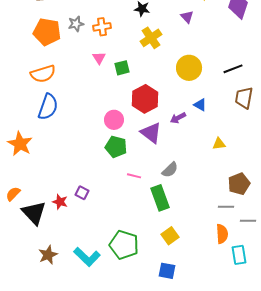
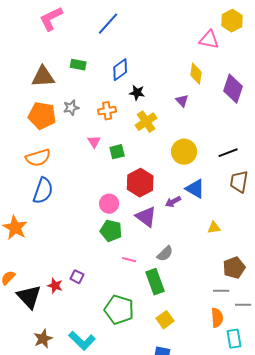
orange cross: (102, 27) -> (107, 111), moved
blue triangle: (200, 105) -> (195, 189), size x1.5
green pentagon: (124, 245) -> (119, 310), moved

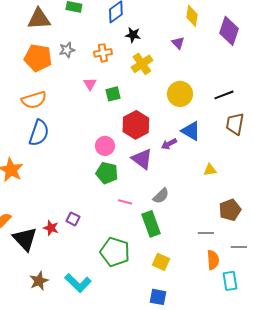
gray line: (221, 291) -> (206, 233), moved
yellow square: (165, 320) -> (161, 262), turned -30

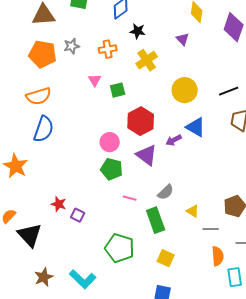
yellow triangle: (210, 170) -> (193, 211), moved, turned 40
red star: (51, 228) -> (59, 204), moved

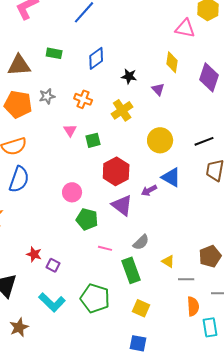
black star: (138, 31) -> (129, 76), moved
orange cross: (108, 49) -> (83, 99), turned 30
pink circle: (110, 142) -> (72, 192), moved
cyan L-shape: (83, 279) -> (52, 302), moved

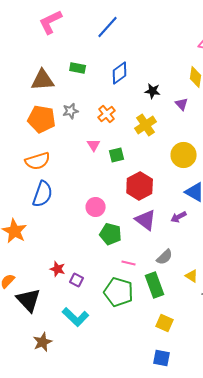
orange cross: (83, 99) -> (107, 114), turned 30
purple arrow: (149, 190) -> (179, 217), moved
green pentagon: (95, 298) -> (119, 292), moved

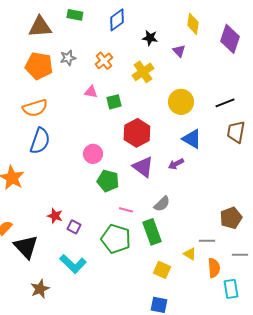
pink triangle: (94, 145) -> (91, 92), turned -48
yellow triangle: (192, 276) -> (190, 254), moved

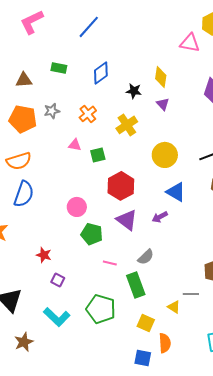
yellow diamond: (193, 24) -> (161, 77), moved
brown triangle: (40, 27) -> (24, 80), size x0.7
red star: (55, 216) -> (44, 255), moved
green pentagon: (116, 239) -> (101, 309), moved
orange semicircle: (214, 268) -> (165, 343), moved

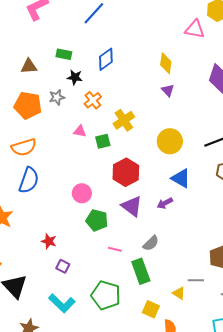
black star: (134, 91) -> (75, 77), moved
yellow cross: (127, 125) -> (124, 120), moved

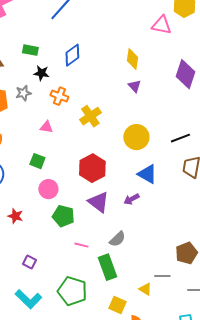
orange cross: (93, 100) -> (59, 96), turned -30
green square: (103, 141) -> (37, 161), moved, turned 35
red star: (49, 241) -> (15, 216), moved

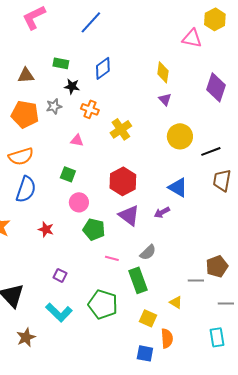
yellow circle: (136, 137) -> (180, 136), moved
gray line: (162, 276) -> (196, 280), moved

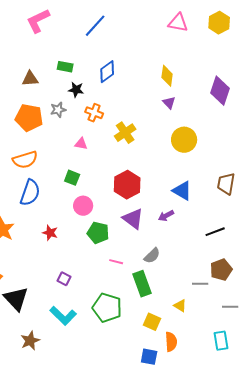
pink triangle: (192, 38) -> (178, 23), moved
black line: (211, 151) -> (215, 232), moved

